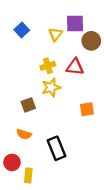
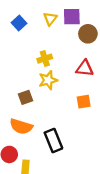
yellow triangle: (55, 34) -> (50, 19), moved
red triangle: (75, 67) -> (85, 68), moved
orange semicircle: (24, 134) -> (21, 126), size x1.5

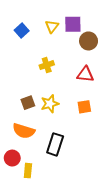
yellow star: (48, 80) -> (50, 104), moved
black rectangle: (53, 140) -> (55, 144), turned 40

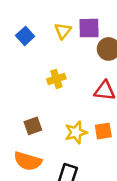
yellow star: (50, 104) -> (76, 132), moved

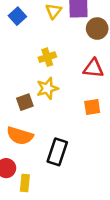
yellow star: (76, 132) -> (47, 88), moved

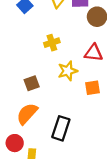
yellow star: (47, 88) -> (68, 71), moved
orange semicircle: (20, 136) -> (27, 114), turned 115

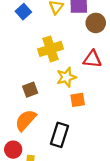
yellow cross: (52, 43) -> (50, 49), size x1.5
orange square: (92, 88) -> (78, 100), moved

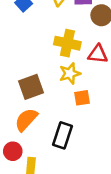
yellow cross: (50, 49) -> (67, 43), moved, turned 30
brown square: (30, 90) -> (31, 87), size x1.5

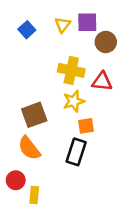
orange semicircle: (26, 120) -> (29, 148), turned -80
black rectangle: (63, 135) -> (76, 152), moved

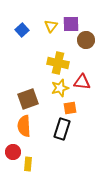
red triangle: (102, 81) -> (82, 82), moved
orange semicircle: (29, 148) -> (24, 126), turned 35

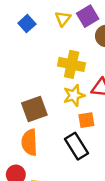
purple square: (71, 24) -> (88, 16), turned -30
black rectangle: (62, 129) -> (76, 146), turned -50

